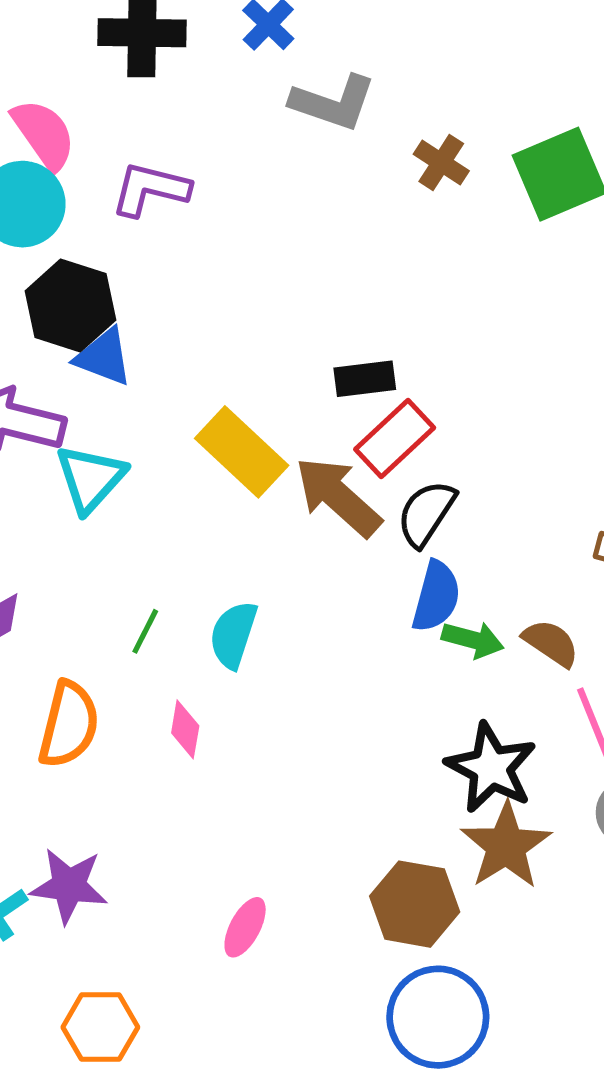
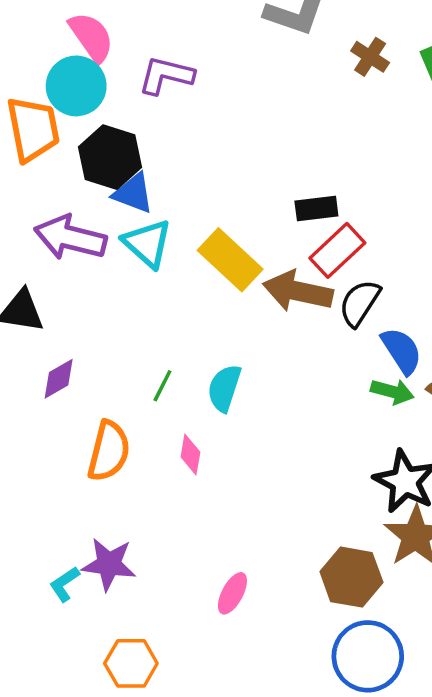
cyan triangle: (90, 478) -> (147, 243), moved, turned -30
brown arrow: (338, 497) -> (298, 291), turned -30
blue semicircle: (436, 596) -> (402, 351), moved, turned -48

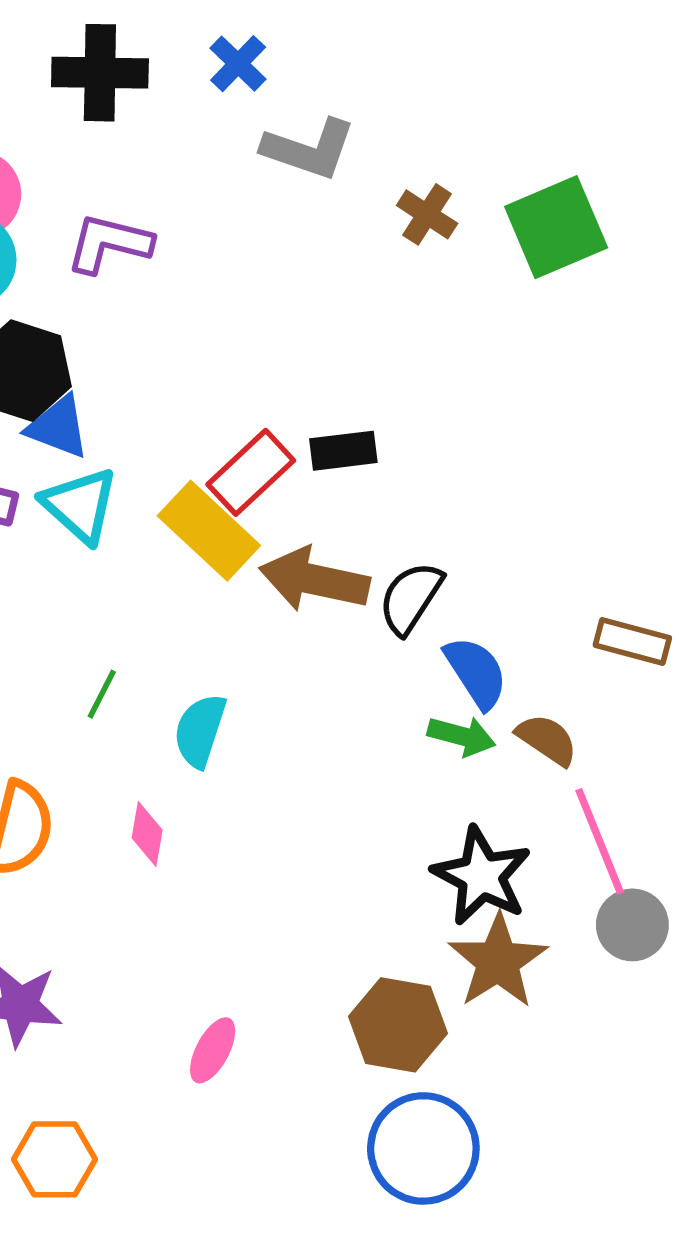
red rectangle: (337, 250) -> (251, 472), moved
green line: (162, 386) -> (102, 694), moved

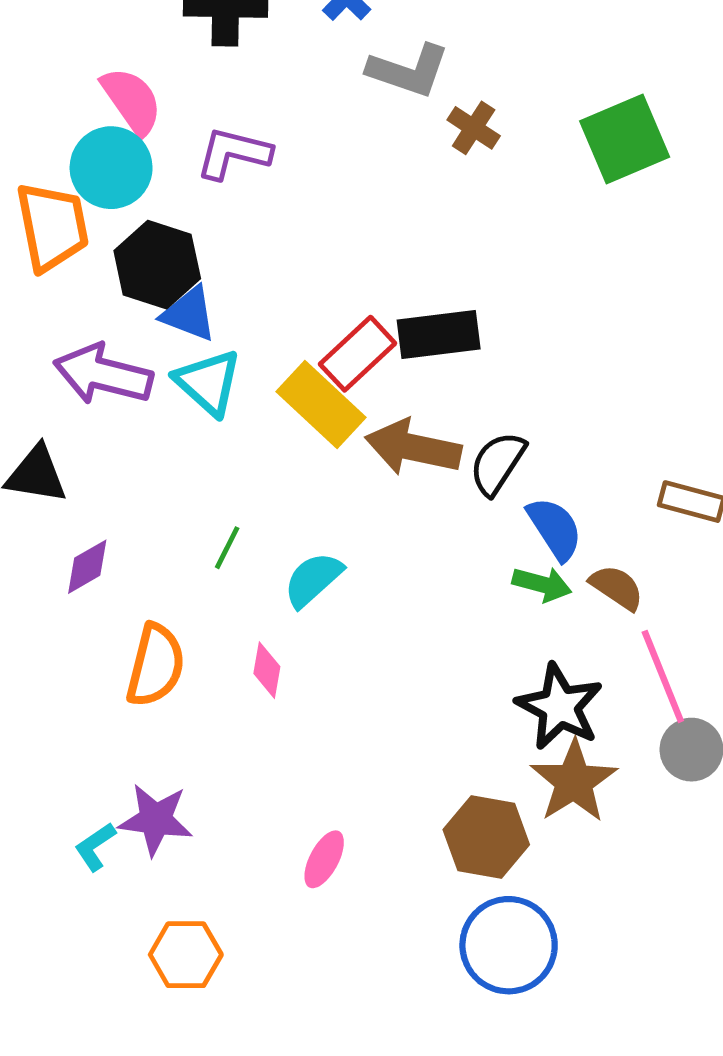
brown cross: (427, 214) -> (474, 128), moved
black rectangle: (343, 451) -> (439, 335), size x1.4
cyan semicircle: (200, 731) -> (313, 579), turned 30

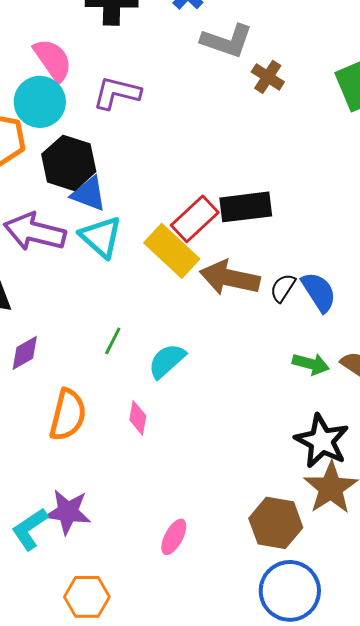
black semicircle: (497, 463) -> (283, 288), size x0.7
blue semicircle: (555, 529) -> (319, 292), moved
cyan L-shape: (95, 847) -> (30, 529), size x1.4

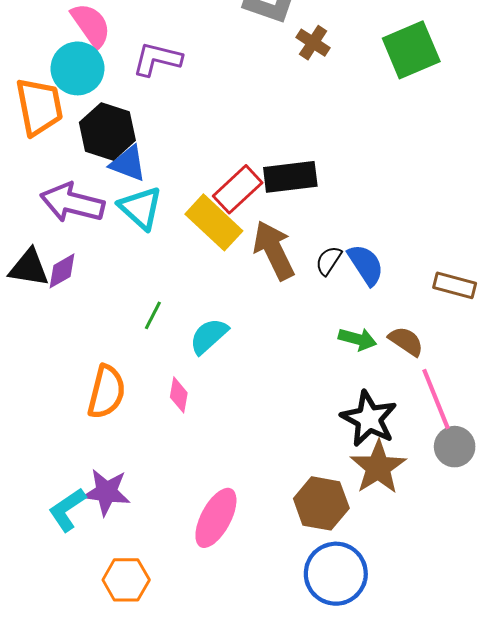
brown arrow: (230, 278) -> (274, 250), turned 52
purple diamond: (25, 353) -> (62, 271), moved
pink ellipse: (174, 537) -> (216, 518), size x1.6

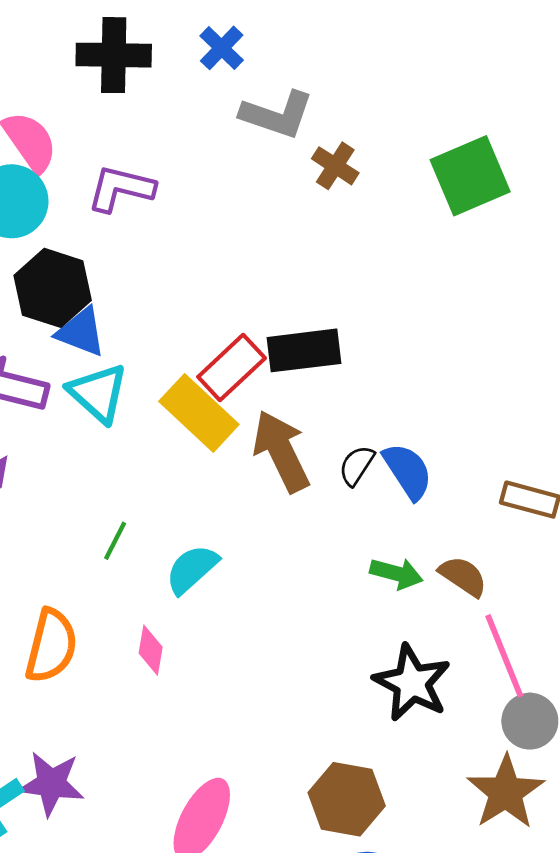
brown star: (378, 467) -> (506, 792), moved

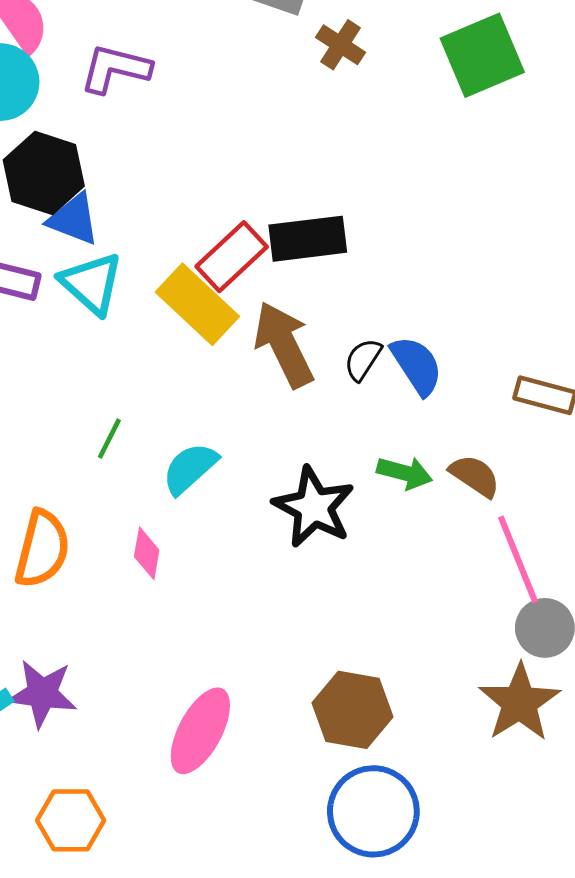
black star: (412, 683) -> (314, 507), moved

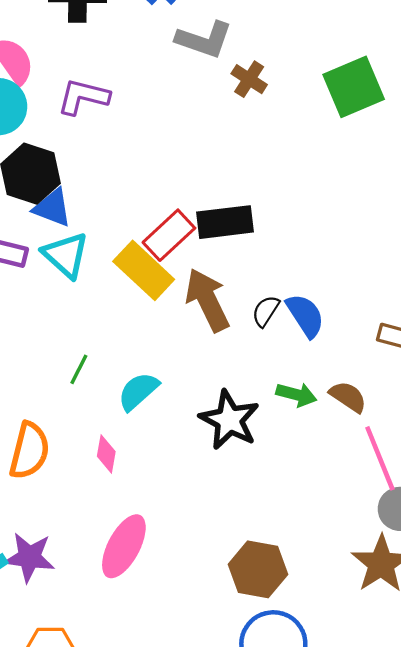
pink ellipse: (200, 731) -> (124, 546), moved

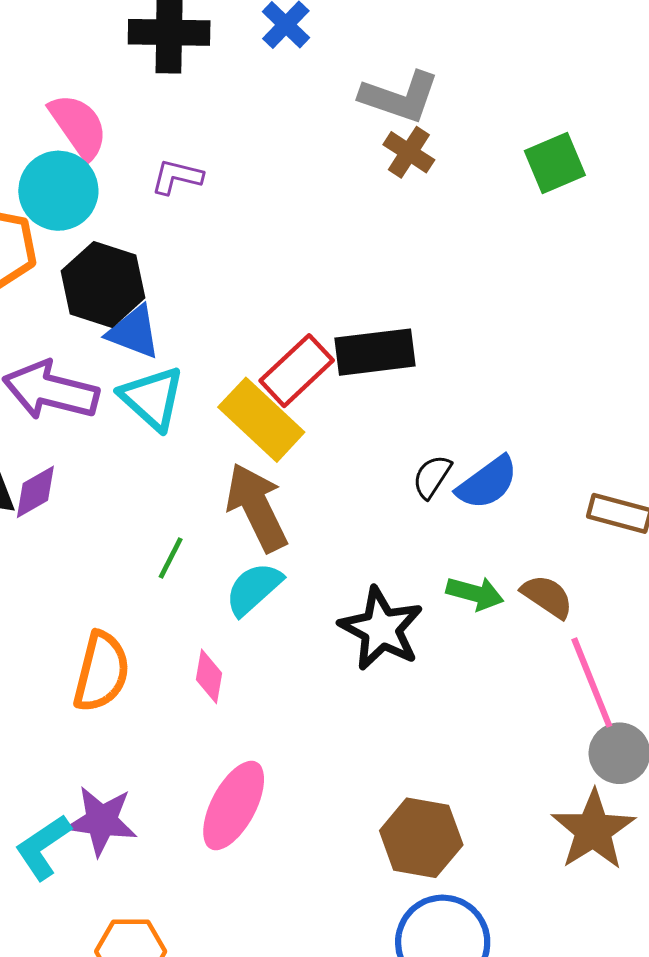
gray L-shape: (204, 40) -> (400, 97), moved
green square: (354, 87) -> (555, 163), size x0.7
purple L-shape: (83, 97) -> (177, 177), size x0.7
brown arrow: (207, 300) -> (257, 507), moved
blue semicircle: (305, 315) -> (487, 483), turned 87

